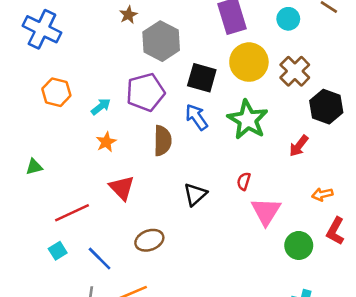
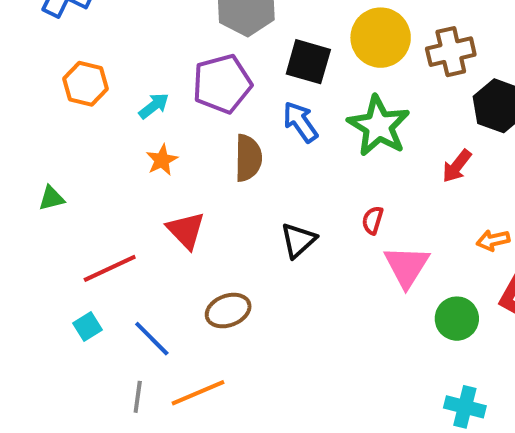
brown cross: (295, 71) -> (451, 52), turned 32

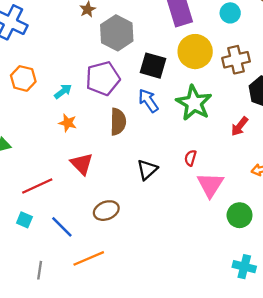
orange star: (162, 160) -> (68, 123), turned -30
cyan square: (88, 327) -> (24, 220), turned -35
gray line: (138, 397) -> (40, 270), moved

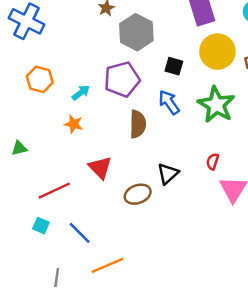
black square: (153, 66) -> (174, 66), size x0.7
orange star: (68, 123) -> (74, 124), moved
brown ellipse: (106, 211) -> (138, 194), moved

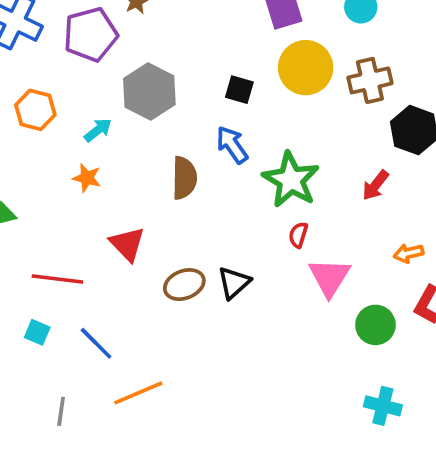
gray hexagon: (136, 32) -> (149, 91), moved
purple pentagon: (122, 79) -> (91, 34), moved
green star: (216, 105) -> (291, 180), moved
black triangle: (168, 174) -> (234, 283), moved
red line: (54, 191) -> (57, 279), turned 32

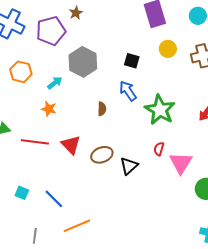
yellow circle: (306, 68) -> (168, 49), size x0.6
brown semicircle: (184, 178) -> (102, 109), size x0.6
red semicircle: (298, 235) -> (159, 149), moved
red line: (57, 279) -> (35, 142), moved
brown ellipse: (184, 285) -> (102, 155), moved

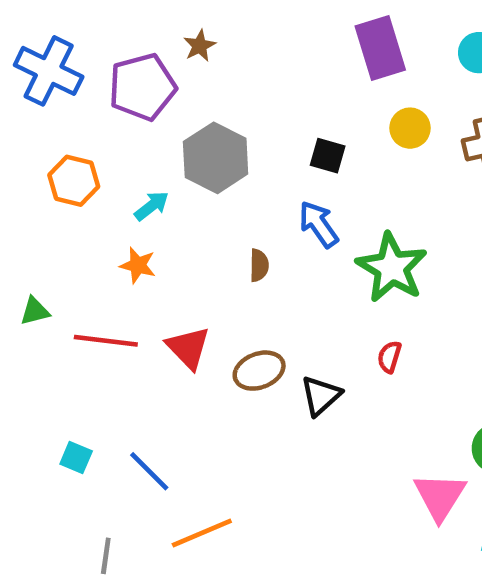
pink triangle: (181, 163) -> (440, 496), moved

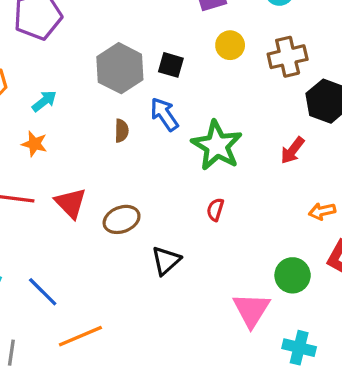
gray hexagon: (216, 158) -> (120, 68), moved
brown semicircle: (259, 265) -> (122, 131), moved
black triangle: (321, 396) -> (166, 261), moved

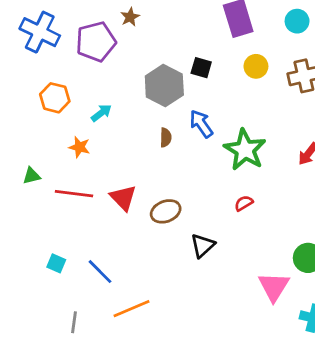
black square: (171, 65) -> (201, 68), moved
orange star: (34, 144) -> (79, 147), moved
red semicircle: (215, 210) -> (244, 203), turned 42

